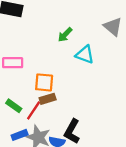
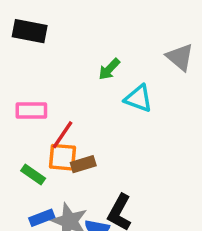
orange square: (44, 82) -> (63, 157), moved
red line: (34, 110) -> (63, 135), moved

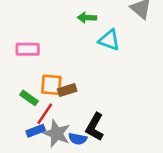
green arrow: (109, 69) -> (87, 18), turned 48
red line: (63, 135) -> (45, 114), moved

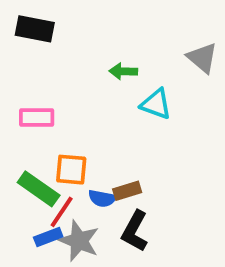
brown rectangle: (67, 90) -> (127, 191), moved
green rectangle: (29, 98) -> (39, 189), size x1.5
blue semicircle: (78, 139) -> (102, 198), moved

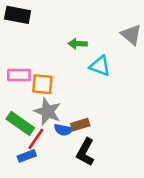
orange square: (71, 170) -> (42, 84), moved
gray star: (79, 241) -> (48, 112), moved

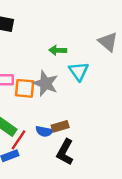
cyan triangle: (100, 66) -> (79, 71), turned 35
gray star: (48, 112) -> (45, 83), moved

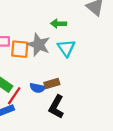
green arrow: (58, 50) -> (59, 24), moved
cyan triangle: (79, 71) -> (66, 48), moved

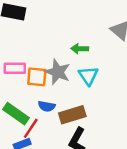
brown rectangle: (52, 84) -> (72, 115), size x1.5
blue semicircle: (37, 88) -> (47, 106), moved

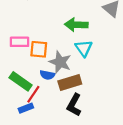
green arrow: (80, 49) -> (76, 25), size x1.5
gray star: (58, 72) -> (60, 62), moved

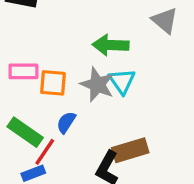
gray star: (60, 62) -> (97, 85), moved
blue semicircle: (47, 75) -> (66, 122), turned 112
brown rectangle: (70, 82) -> (130, 150), moved

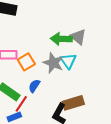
gray triangle: (165, 20) -> (78, 37), moved
orange square: (53, 83) -> (26, 62), turned -36

